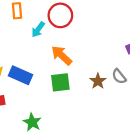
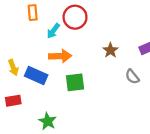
orange arrow: (62, 55) -> (60, 56), moved, turned 135
brown star: (98, 81) -> (110, 50), moved

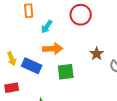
red circle: (75, 17) -> (81, 15), moved
brown star: (110, 50) -> (97, 54), moved

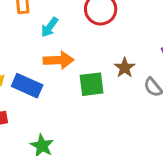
green square: (66, 72) -> (92, 84), moved

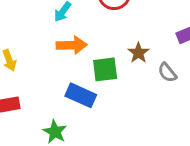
blue rectangle: (27, 86) -> (81, 95), moved

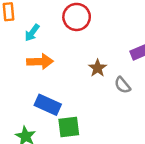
green square: (105, 69) -> (69, 127), moved

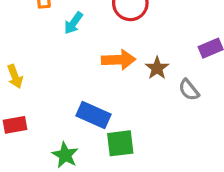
orange arrow: (40, 62) -> (119, 60), moved

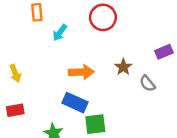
orange arrow: (119, 60) -> (81, 72), moved

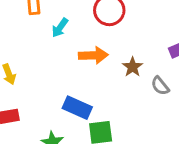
orange arrow: (81, 72) -> (93, 55), moved

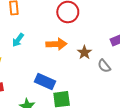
cyan arrow: (60, 28) -> (18, 40), moved

